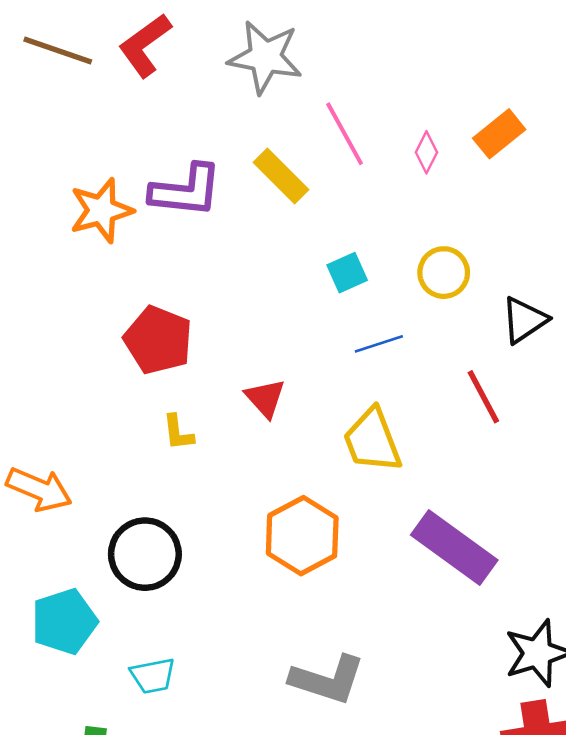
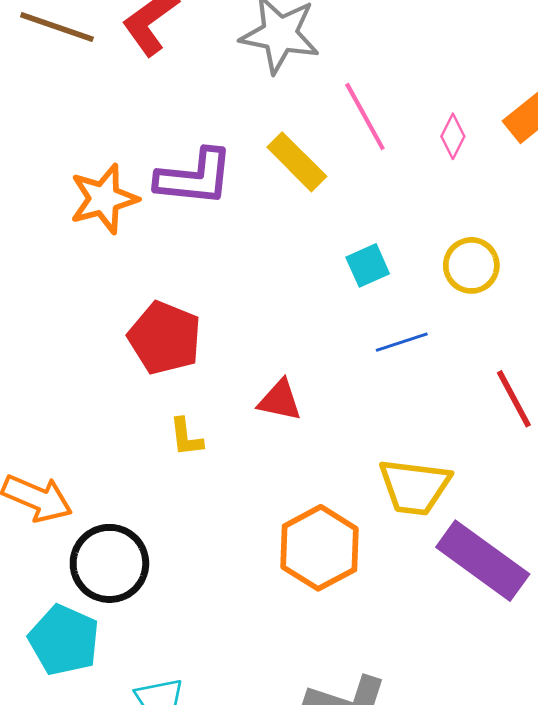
red triangle: (265, 398) -> (280, 400), turned -36
yellow trapezoid: (372, 440) -> (415, 487), moved, turned -62
black circle: (145, 554) -> (109, 563), moved
cyan pentagon: (64, 622) -> (64, 640), turned -30

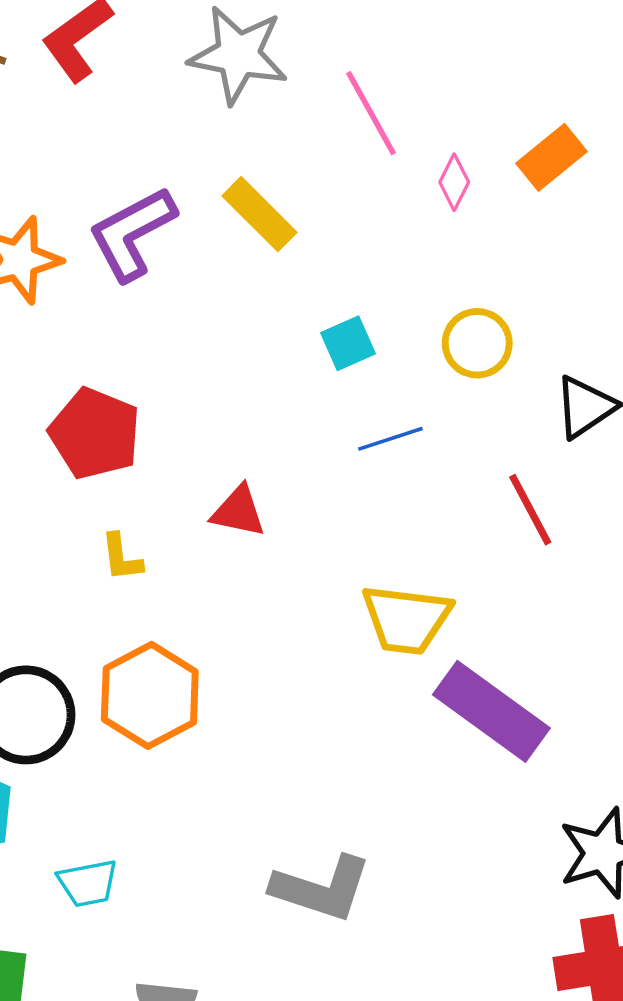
pink line: (365, 116) -> (371, 113), moved
purple L-shape: (195, 177) -> (132, 234), turned 146
orange hexagon: (319, 548) -> (150, 695), moved

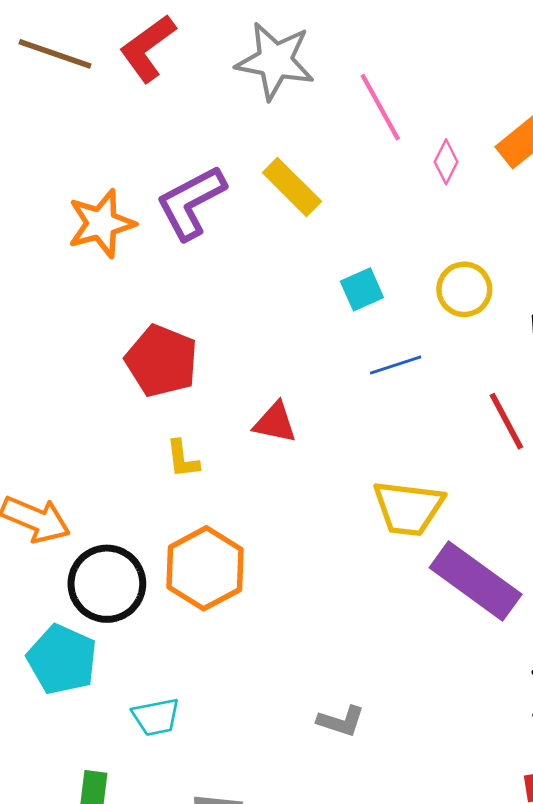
gray L-shape: (321, 888) -> (341, 721), size x0.6

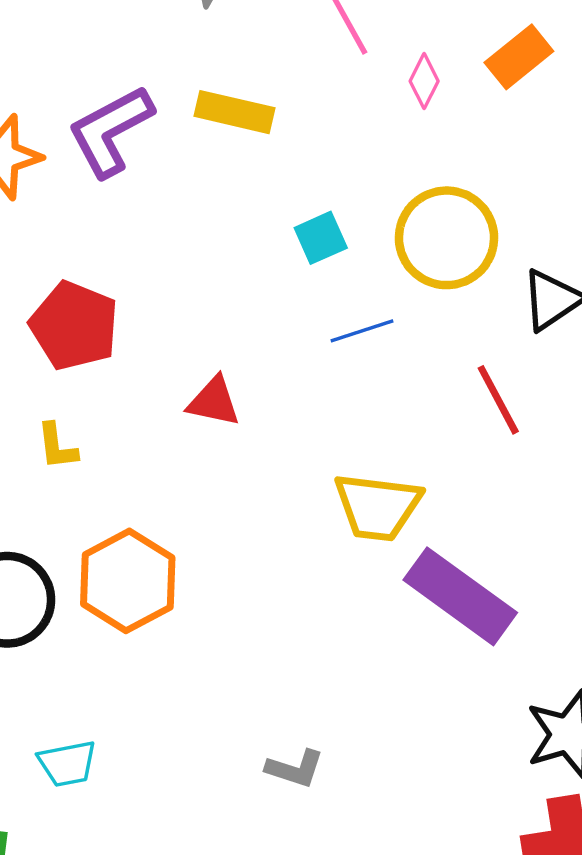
yellow rectangle: (292, 187) -> (235, 112), turned -32
yellow circle: (464, 289) -> (447, 238), size x1.5
yellow L-shape: (183, 459) -> (57, 446), moved

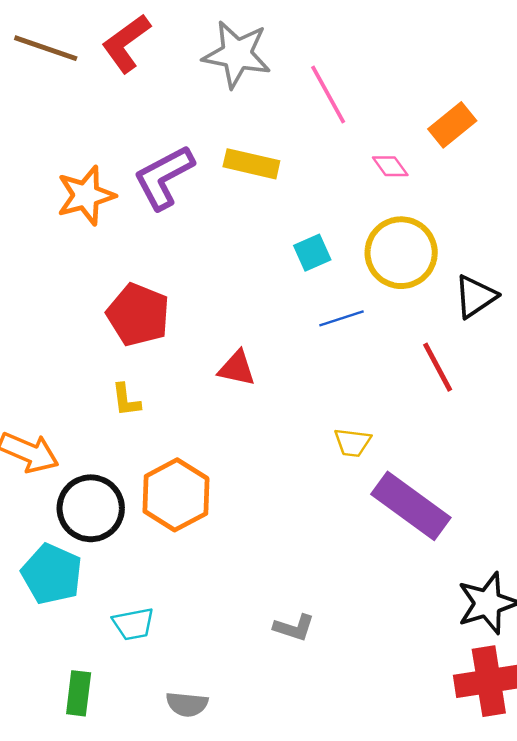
pink diamond: (424, 81) -> (390, 166), moved, turned -63
yellow trapezoid: (378, 507) -> (352, 443), size x0.6

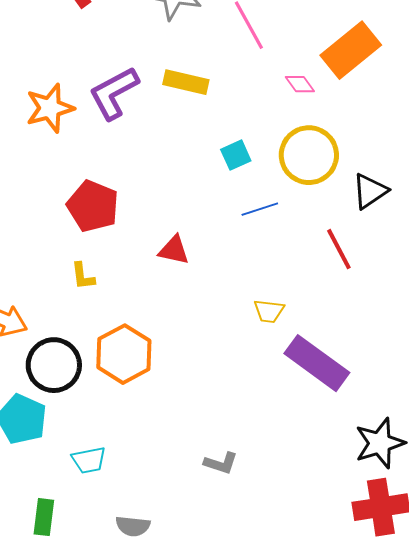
orange rectangle: (452, 125) -> (351, 50), size x1.5

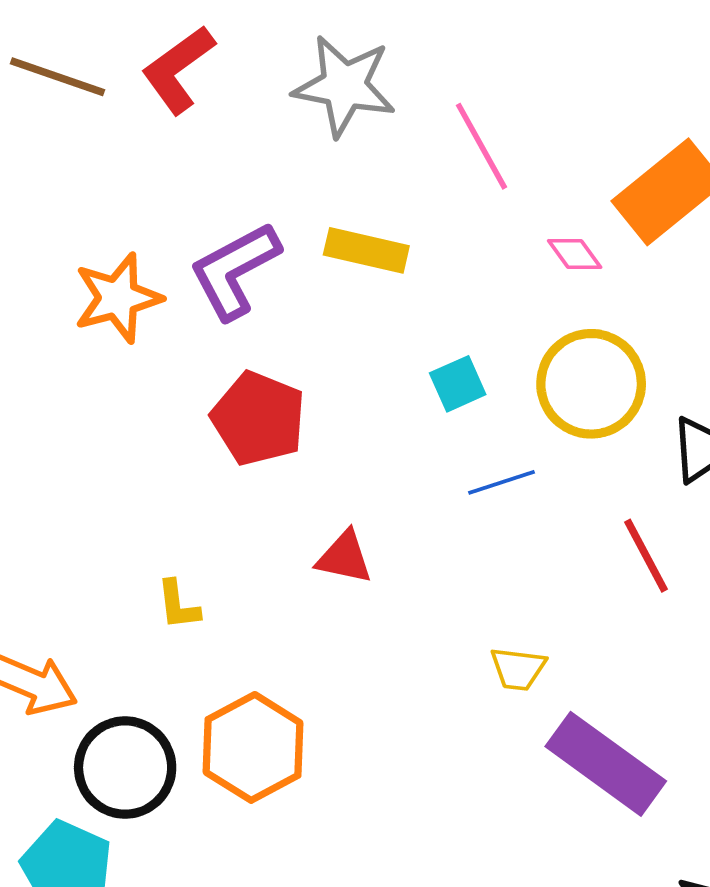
red pentagon: (93, 206) -> (258, 418), moved

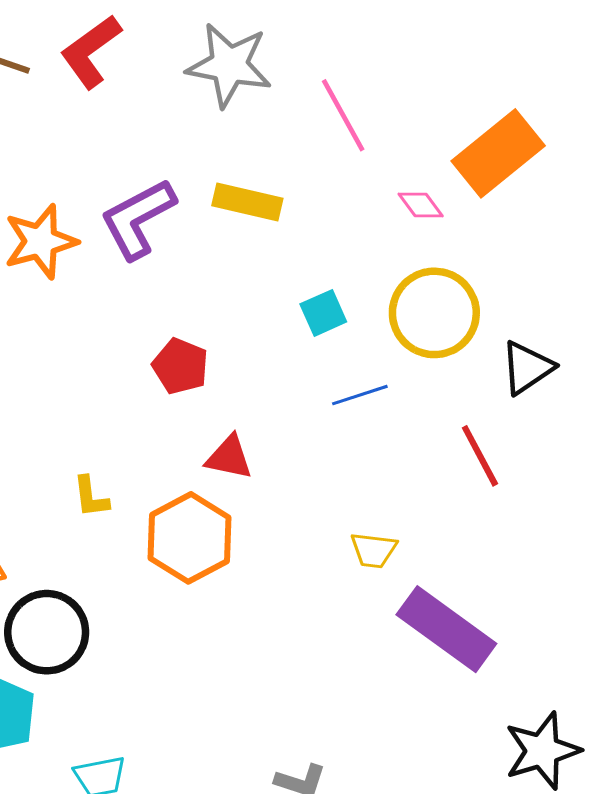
red pentagon: (258, 418) -> (180, 366), moved, size x0.7
orange hexagon: (253, 747) -> (190, 538), moved

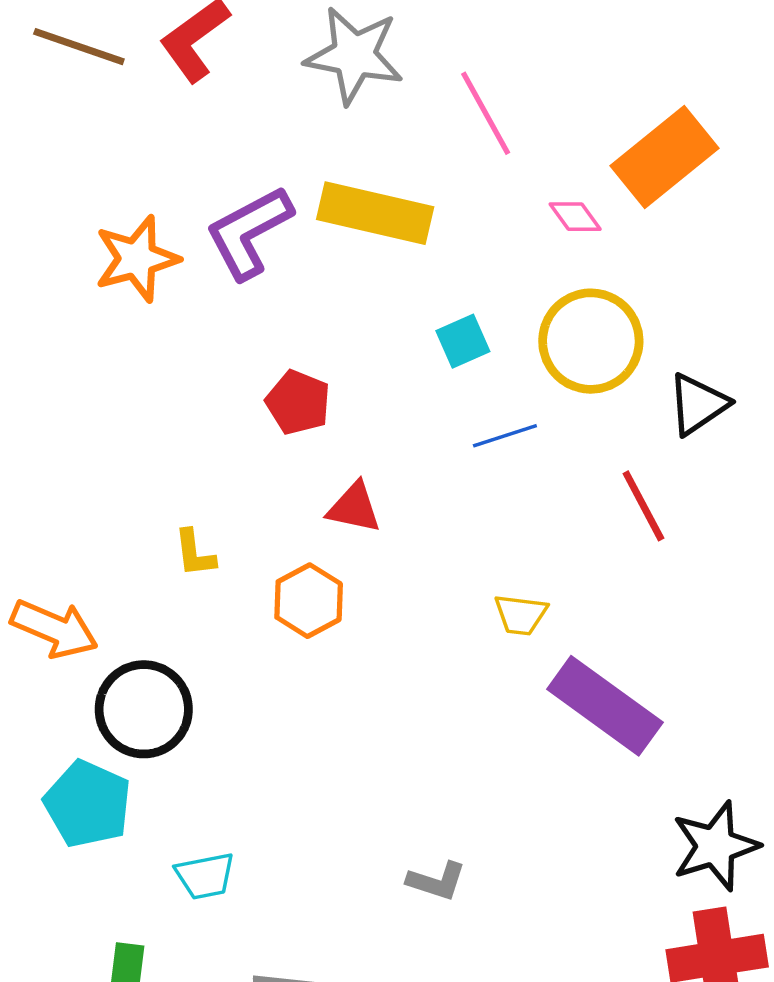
yellow rectangle: (247, 202) -> (375, 213), size x1.4
orange hexagon: (190, 538) -> (309, 601), size x0.7

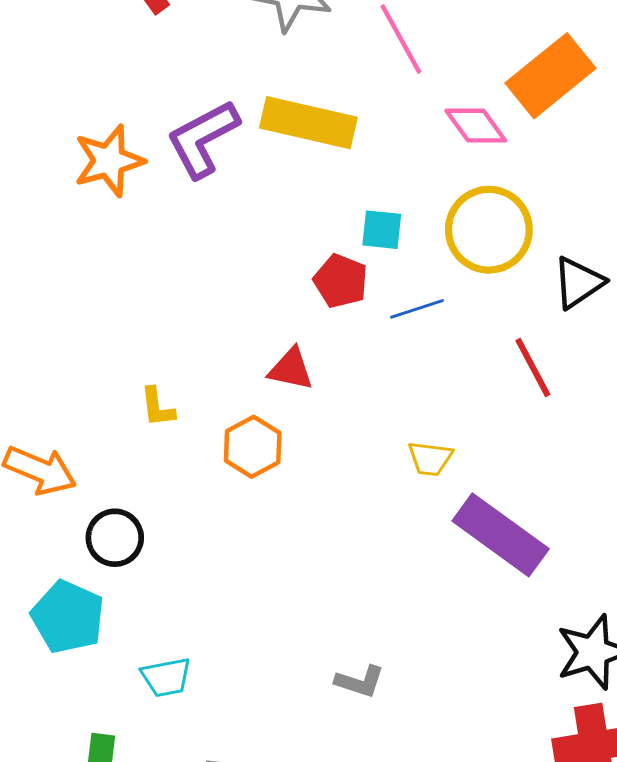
pink diamond: (575, 217) -> (476, 126), size x1.4
cyan square: (463, 341) -> (382, 230), turned 30
red pentagon: (298, 402) -> (341, 281), moved
black circle: (144, 709) -> (115, 538), size x0.7

